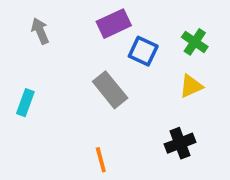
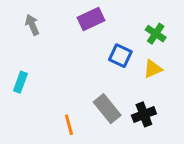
blue square: (143, 51) -> (120, 56), moved
gray rectangle: (110, 90) -> (107, 109), moved
orange line: (101, 160) -> (69, 125), moved

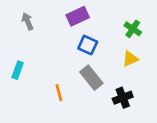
blue square: (120, 56) -> (88, 45), moved
gray rectangle: (107, 109) -> (91, 78), moved
orange line: (69, 125) -> (59, 93), moved

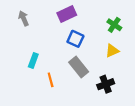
cyan rectangle: (18, 70) -> (33, 60), moved

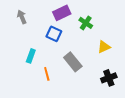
green cross: (114, 25) -> (86, 23), moved
blue square: (75, 39) -> (54, 34), moved
black cross: (106, 84) -> (109, 78), moved

